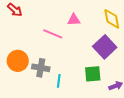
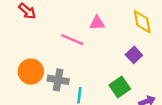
purple square: (105, 47) -> (134, 55), size x0.6
green square: (93, 74) -> (120, 87), turned -30

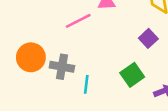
pink line: (72, 40) -> (78, 21), turned -50

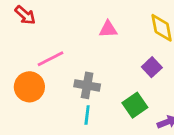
pink line: (78, 21) -> (50, 59), moved
gray cross: (62, 67) -> (87, 85), moved

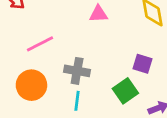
purple square: (152, 67) -> (143, 64), moved, turned -30
orange circle: (29, 87) -> (31, 85), moved

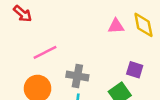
pink triangle: (98, 14) -> (116, 26), moved

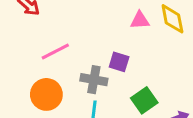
purple square: (135, 70) -> (119, 62), moved

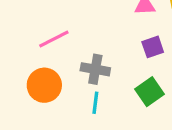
purple square: (119, 62) -> (153, 47), moved, turned -36

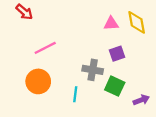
gray cross: (95, 69) -> (93, 70), moved
green square: (150, 92) -> (115, 86), turned -30

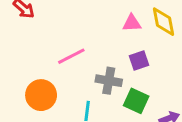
pink line: (45, 48) -> (71, 56), moved

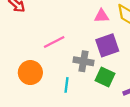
purple square: (139, 61) -> (107, 45), size x1.5

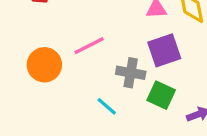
orange circle: (30, 73) -> (44, 65), moved
cyan line: (67, 85) -> (107, 106), turned -56

